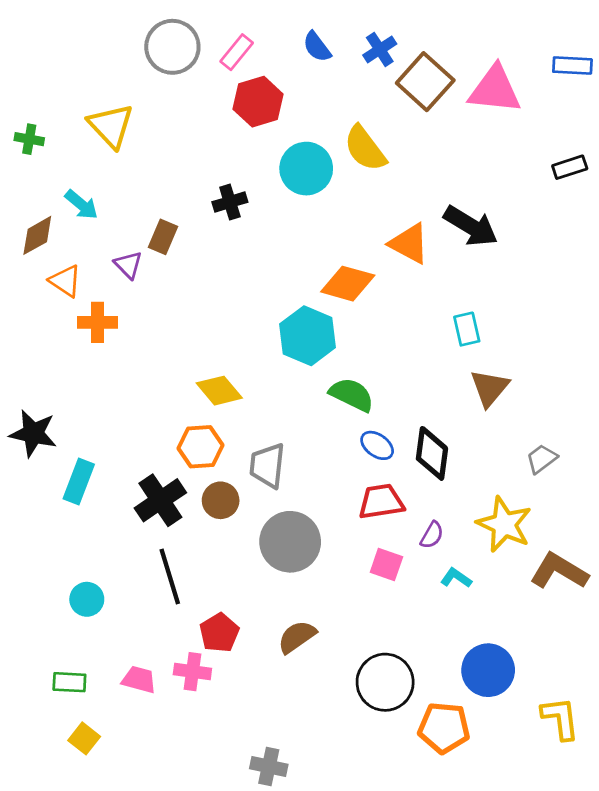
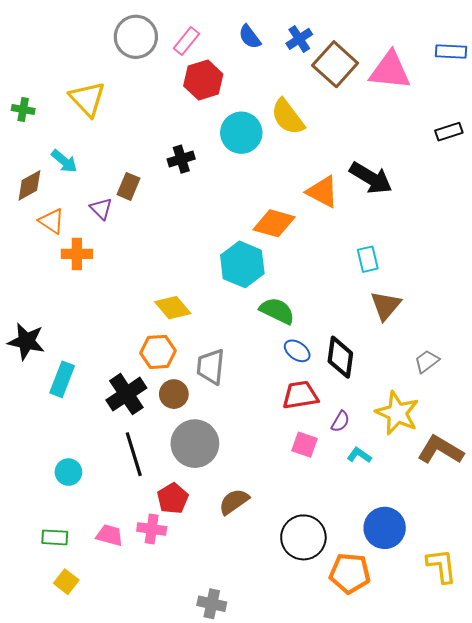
gray circle: (290, 542) -> (195, 444), moved

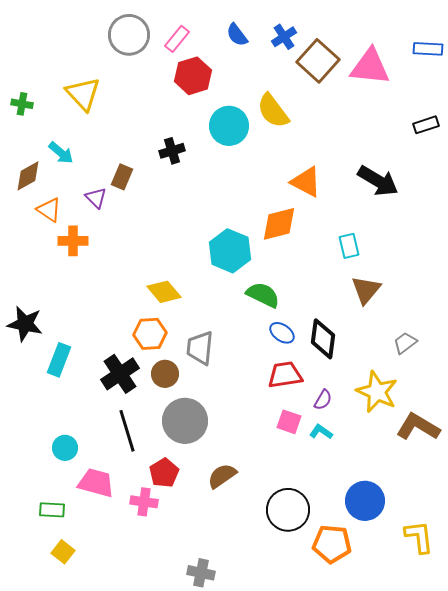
black arrow: (371, 178) -> (378, 181), moved
orange diamond: (274, 223) -> (279, 224), moved, turned -30
cyan L-shape: (359, 455) -> (321, 432), moved
pink trapezoid: (110, 535) -> (96, 483), moved, size x1.4

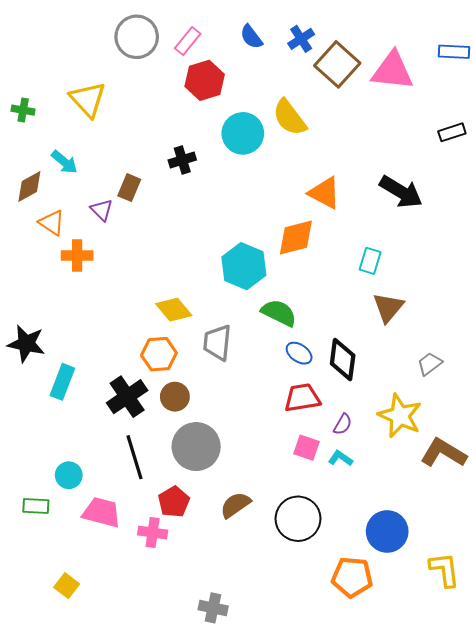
cyan rectangle: (349, 246) -> (370, 261), turned 30
gray trapezoid: (200, 348) -> (217, 343), moved
green rectangle: (52, 510) -> (36, 506), moved
black circle: (288, 510) -> (298, 519), moved

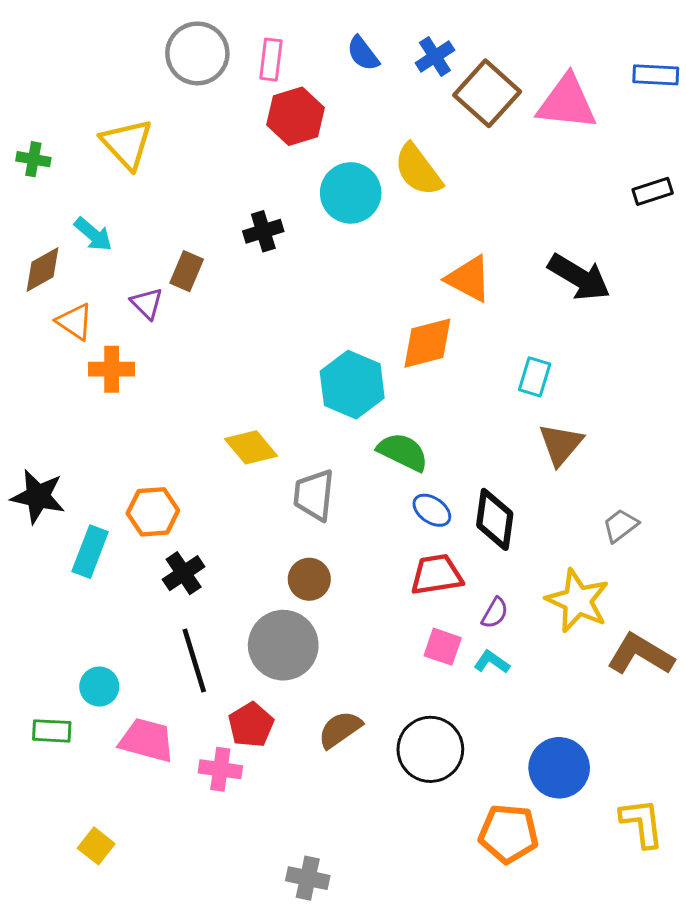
pink rectangle: (188, 41) -> (271, 60), turned -32
orange hexagon: (159, 354) -> (153, 512), moved
black cross: (127, 397) -> (184, 573), size x0.7
brown circle: (175, 397) -> (309, 579), moved

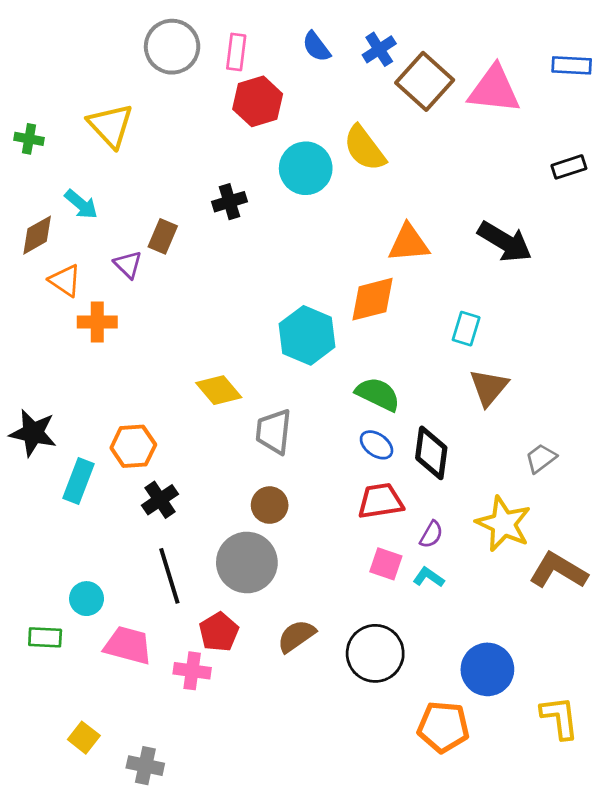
orange triangle: (469, 279) -> (409, 243), turned -33
green semicircle: (403, 452) -> (378, 394), moved
gray cross: (308, 878) -> (145, 766), moved

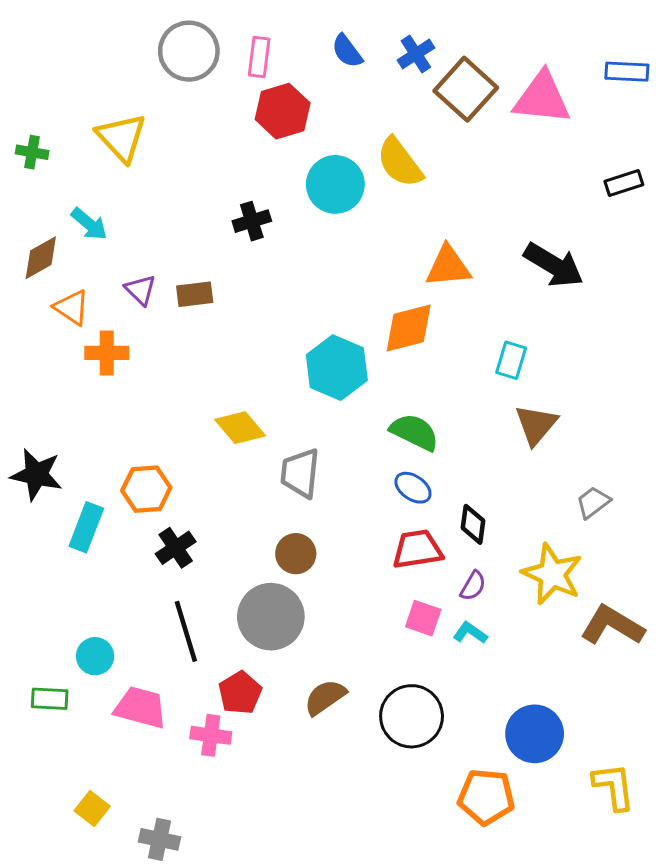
brown rectangle: (163, 236) -> (195, 294), moved, turned 60
black diamond: (431, 453) -> (473, 524), moved, size x0.7

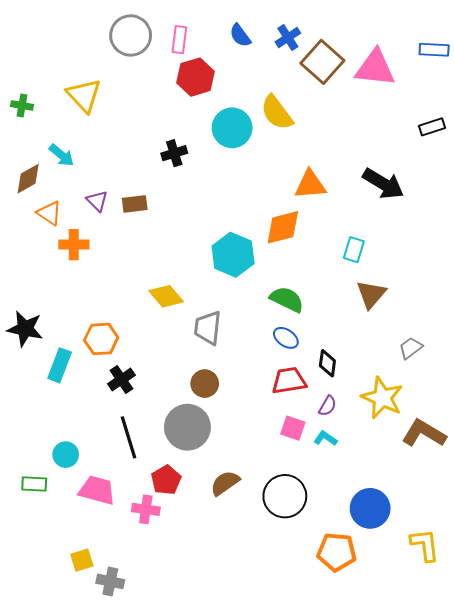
yellow square: (92, 809) -> (82, 560), moved, turned 35

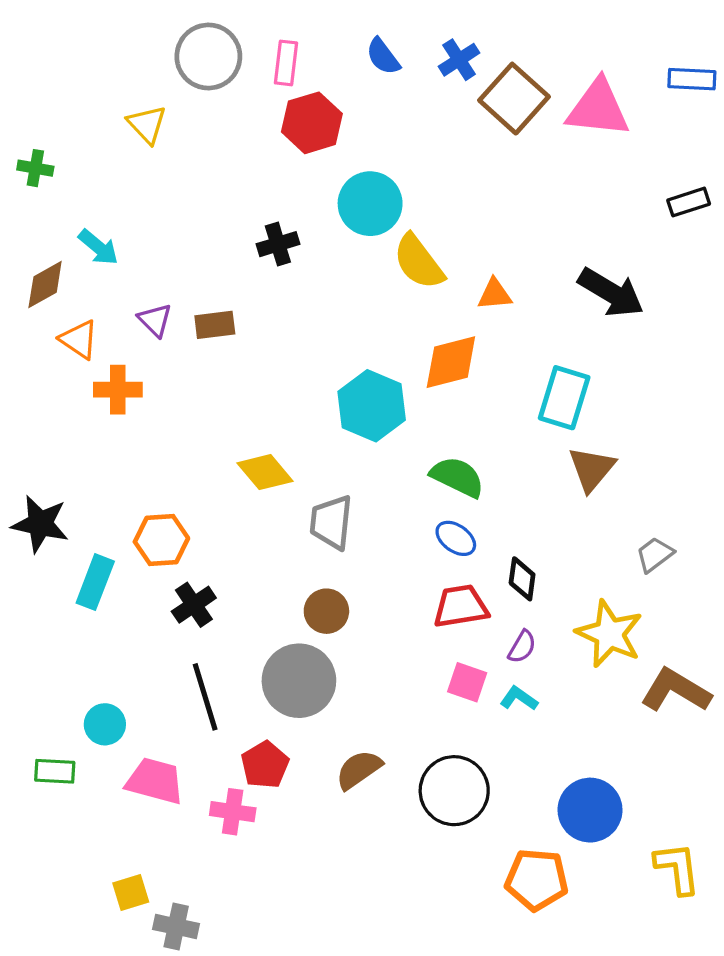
yellow triangle: (84, 95) -> (147, 124), moved, size x0.7
yellow semicircle: (277, 113) -> (419, 262), moved
orange triangle: (310, 185) -> (495, 294), size x0.7
cyan rectangle: (354, 250) -> (564, 398), size x1.5

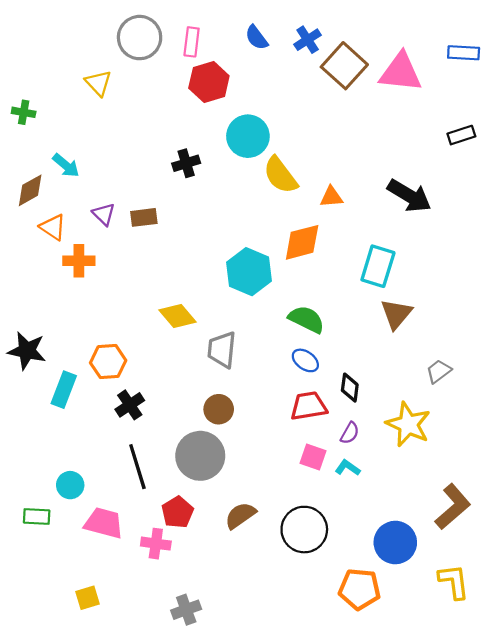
brown L-shape: (676, 690) -> (453, 507), moved, turned 108
gray cross: (176, 926) -> (186, 610), moved, turned -32

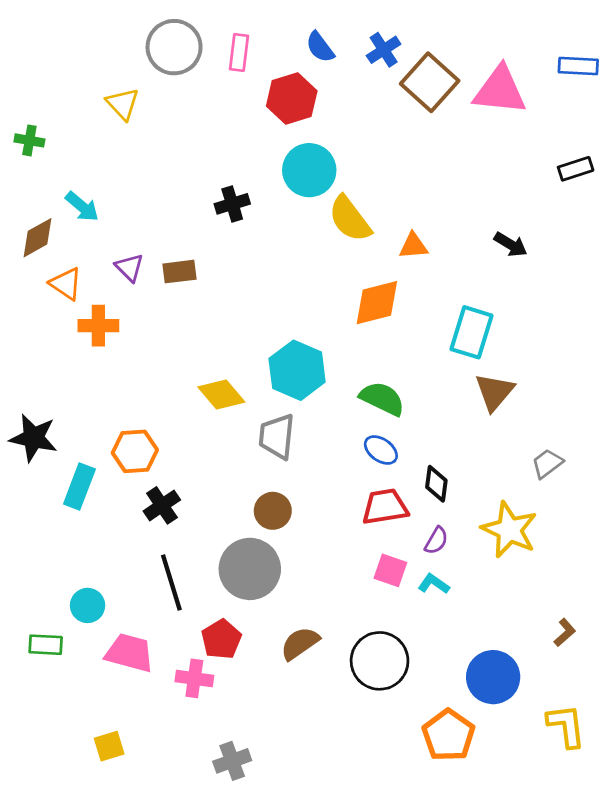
red hexagon: (209, 82) -> (292, 98), moved
black arrow: (409, 196) -> (511, 244), size x0.6
cyan hexagon: (249, 272) -> (297, 370), moved
brown L-shape: (453, 507) -> (565, 632), size x0.5
orange pentagon: (360, 589) -> (449, 735), turned 30

